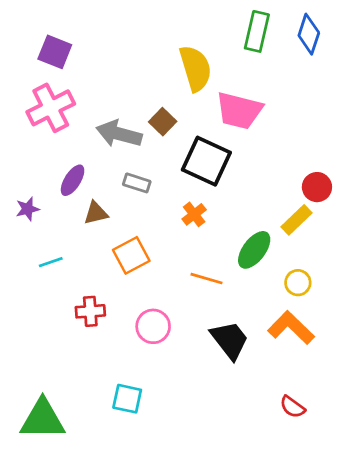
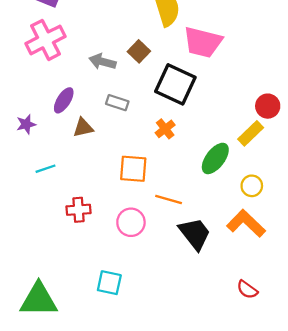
gray arrow: (119, 134) -> (102, 62), size x0.7
orange square: (131, 255) -> (133, 169), moved, turned 32
orange line: (206, 279) -> (169, 199), moved

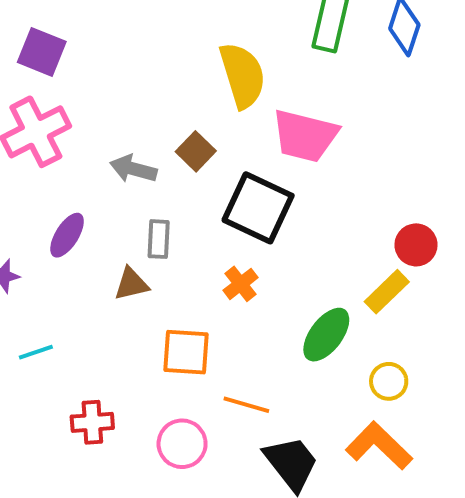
gray rectangle: (117, 103) -> (159, 239), turned 75
brown triangle: (83, 128) -> (131, 284), moved

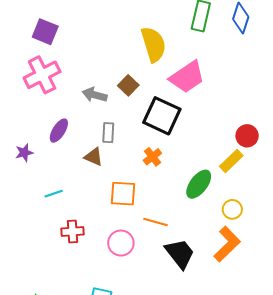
pink trapezoid: (305, 136) -> (187, 77), turned -48
brown triangle: (131, 284) -> (94, 157), turned 36
cyan line: (36, 352) -> (54, 194), moved
orange L-shape: (379, 446) -> (227, 244), turned 92

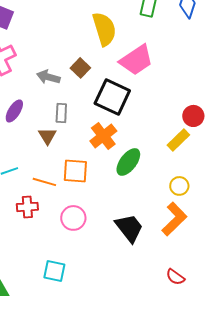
brown triangle: (94, 157) -> (47, 136), turned 36
orange cross: (152, 157) -> (103, 136), size x1.5
green ellipse: (199, 184) -> (128, 162), moved
orange line: (156, 222) -> (44, 182), moved

